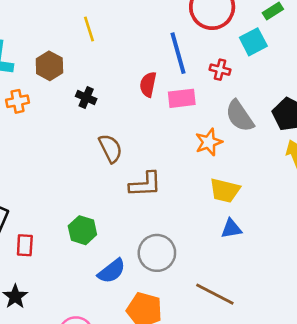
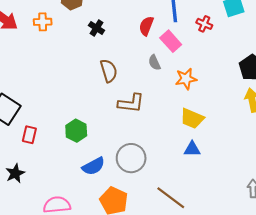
pink rectangle: (182, 98) -> (171, 41), turned 45
gray semicircle: (240, 116) -> (154, 63), moved, size x0.6

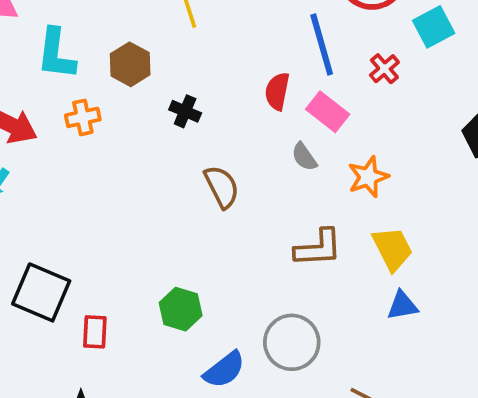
red cross: (204, 24) -> (384, 69), turned 35
brown L-shape: (131, 103) -> (318, 248), moved
yellow trapezoid: (192, 118) -> (392, 249), turned -130

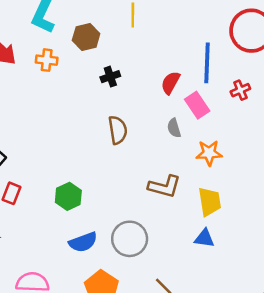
black cross: (185, 111) -> (110, 77), turned 30

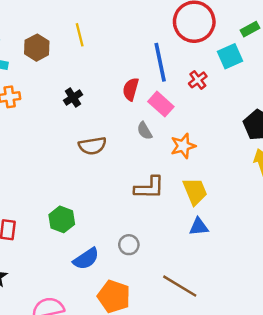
brown hexagon: (86, 37) -> (37, 48), moved
brown semicircle: (118, 130) -> (92, 146), turned 104
gray circle: (130, 239) -> (129, 245), size x0.6

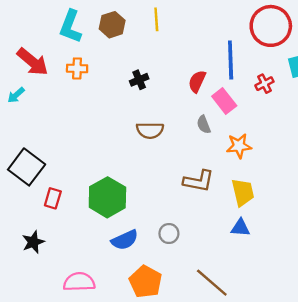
green hexagon: (62, 219) -> (107, 197), size x1.5

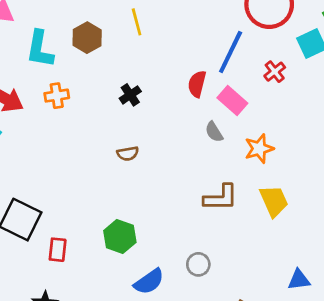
blue line: (231, 60) -> (231, 52), turned 39
brown semicircle: (150, 130) -> (128, 154), moved, size x0.7
green hexagon: (107, 197) -> (120, 237), size x0.7
blue triangle: (240, 228) -> (299, 280), moved

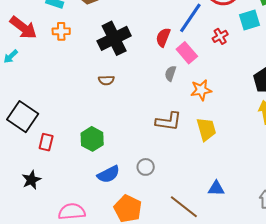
black cross: (130, 95) -> (114, 38), size x2.0
gray semicircle: (214, 132) -> (170, 73), turned 42

